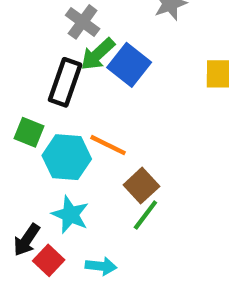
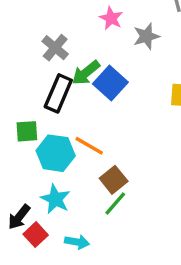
gray cross: (83, 22) -> (55, 48), moved
green square: (29, 132) -> (27, 131), turned -30

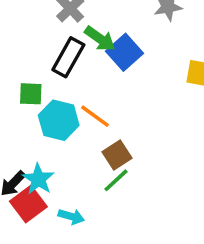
green arrow: (86, 73) -> (100, 39), turned -112
cyan star: (55, 199) -> (38, 179), moved
red square: (36, 235) -> (28, 204), size x1.4

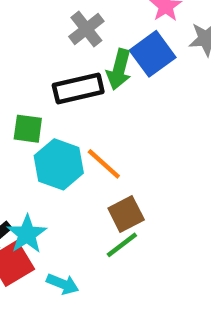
green arrow: (100, 39) -> (119, 69), turned 64
blue square: (125, 52) -> (153, 54), moved
black rectangle: (68, 57) -> (78, 88), turned 42

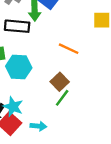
black rectangle: (78, 88) -> (17, 26), turned 35
orange line: (104, 164) -> (69, 49), moved

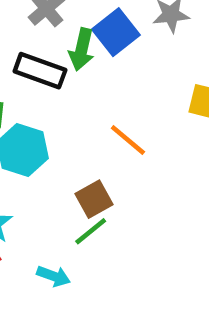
cyan arrow: (38, 126) -> (54, 276), moved

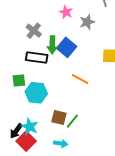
blue square: (116, 32) -> (67, 47), moved
brown square: (94, 199) -> (59, 117), moved, turned -35

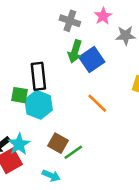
gray cross: (34, 31) -> (70, 21), moved, turned -35
black rectangle: (37, 57) -> (38, 76), moved, turned 60
green square: (19, 80) -> (20, 95), moved

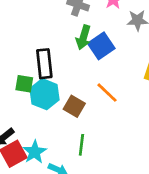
brown square: (58, 143) -> (74, 106), moved
cyan star: (19, 144) -> (35, 152), moved
green line: (73, 152) -> (81, 145), turned -48

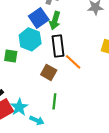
blue square: (101, 46) -> (39, 18), moved
black rectangle: (44, 64) -> (58, 46), moved
cyan hexagon: (45, 94) -> (30, 39), moved

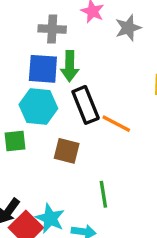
blue square: (39, 18) -> (43, 69), turned -36
brown square: (49, 72) -> (67, 151), moved

